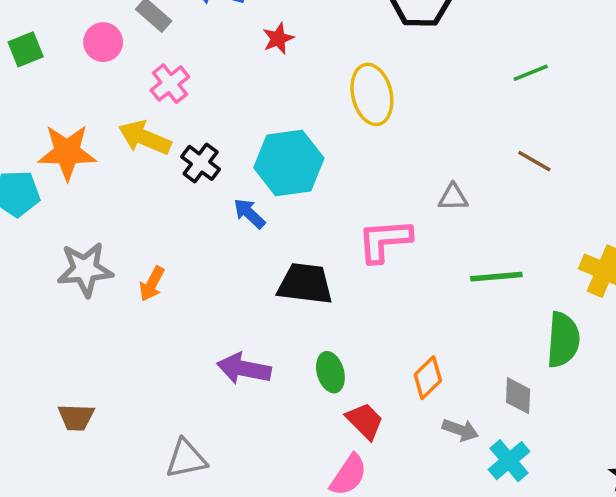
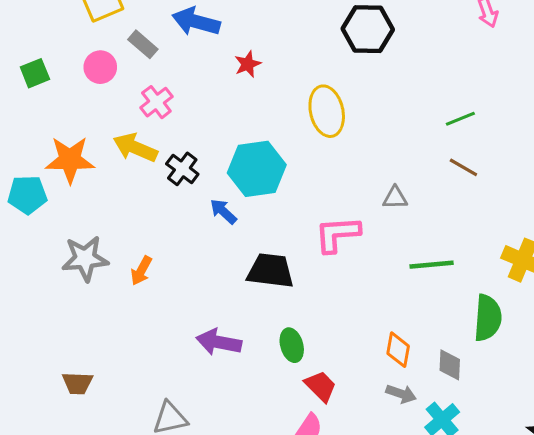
green line: (531, 73) -> (460, 119), moved
orange diamond: (428, 378) -> (398, 350), moved, turned -36

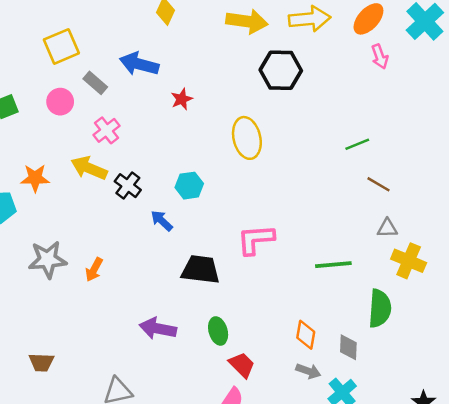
orange star: (70, 160) -> (35, 178), size x0.7
brown line: (463, 167) -> (379, 184), moved
cyan hexagon: (257, 169) -> (189, 186), size x0.6
gray triangle: (395, 198) -> (387, 228), moved

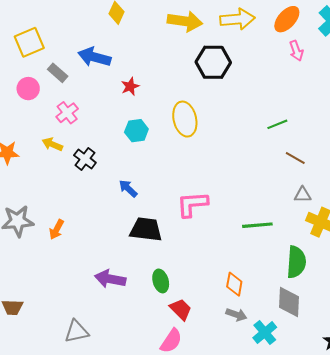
yellow arrow: (89, 168) -> (52, 144), size x0.7
cyan hexagon: (189, 186) -> (136, 131), moved
blue arrow: (162, 221) -> (128, 188), moved
gray diamond: (348, 347) -> (289, 302), moved, size x1.4

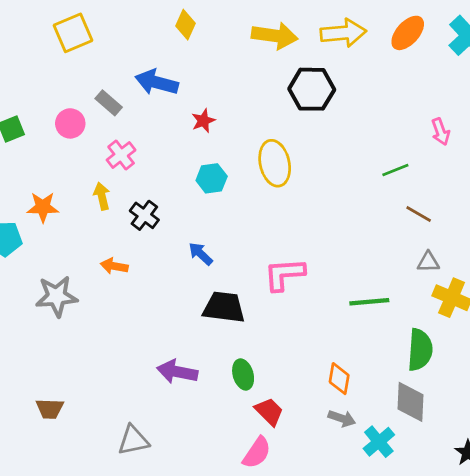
yellow square: (29, 42) -> (73, 33), moved
pink arrow: (296, 51) -> (441, 132), moved
yellow arrow: (52, 144) -> (102, 196), turned 54
orange arrow: (57, 229) -> (114, 266), moved, turned 72

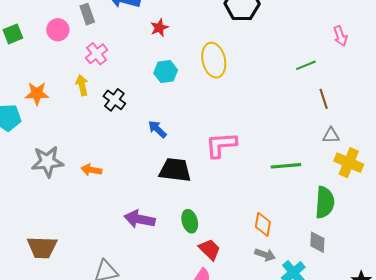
gray rectangle: (109, 103) -> (87, 14), turned 30
brown line: (419, 214) -> (324, 99), turned 42
orange arrow: (114, 266) -> (91, 170), moved
gray diamond: (410, 402) -> (317, 242), size x0.7
brown trapezoid: (50, 409) -> (42, 247), size x1.4

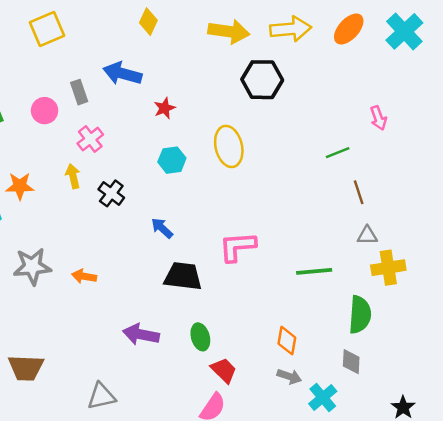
yellow cross: (349, 163) -> (388, 268), turned -32

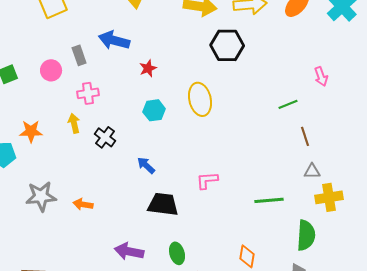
pink cross: (90, 139) -> (88, 93), turned 30
pink L-shape: (237, 247) -> (207, 180), size x0.7

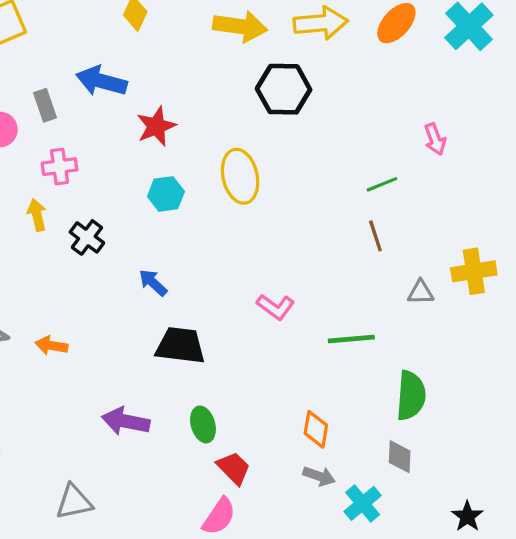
red star: (148, 68) -> (156, 126), size x1.4
brown line: (305, 136) -> (375, 236), moved
pink L-shape: (207, 180) -> (276, 307), moved, turned -140
yellow cross: (329, 197) -> (474, 271), moved

